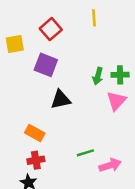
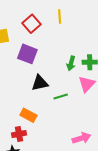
yellow line: (94, 18) -> (60, 16), moved
orange rectangle: (35, 133) -> (28, 115), moved
green line: (85, 153) -> (61, 97), moved

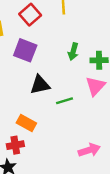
green arrow: (71, 63) -> (73, 52), moved

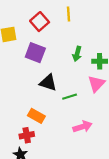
black triangle: (40, 85) -> (48, 83), turned 30
pink arrow: (89, 150) -> (82, 127), moved

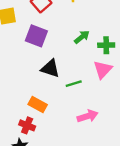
green arrow: (77, 54) -> (82, 37), turned -144
red cross: (27, 135) -> (27, 125), turned 32

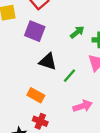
green line: (74, 84) -> (70, 76), turned -32
red cross: (27, 125) -> (40, 121), moved

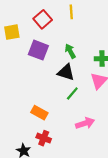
green arrow: (77, 32) -> (70, 51), moved, turned -80
black triangle: (48, 62) -> (66, 72), moved

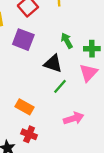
green arrow: (70, 51) -> (67, 41), moved

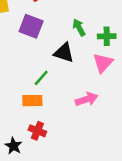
green line: (60, 86) -> (41, 78), moved
orange rectangle: (24, 107) -> (32, 101), turned -30
pink arrow: (74, 118) -> (87, 99), moved

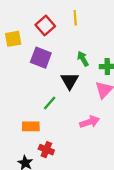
black triangle: (64, 53) -> (70, 81), turned 42
orange rectangle: (32, 101) -> (31, 126), moved

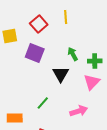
green line: (50, 103) -> (43, 103), moved
orange rectangle: (31, 126) -> (15, 118), moved

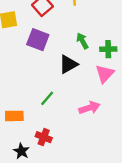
black triangle: (61, 74) -> (68, 64), turned 30

